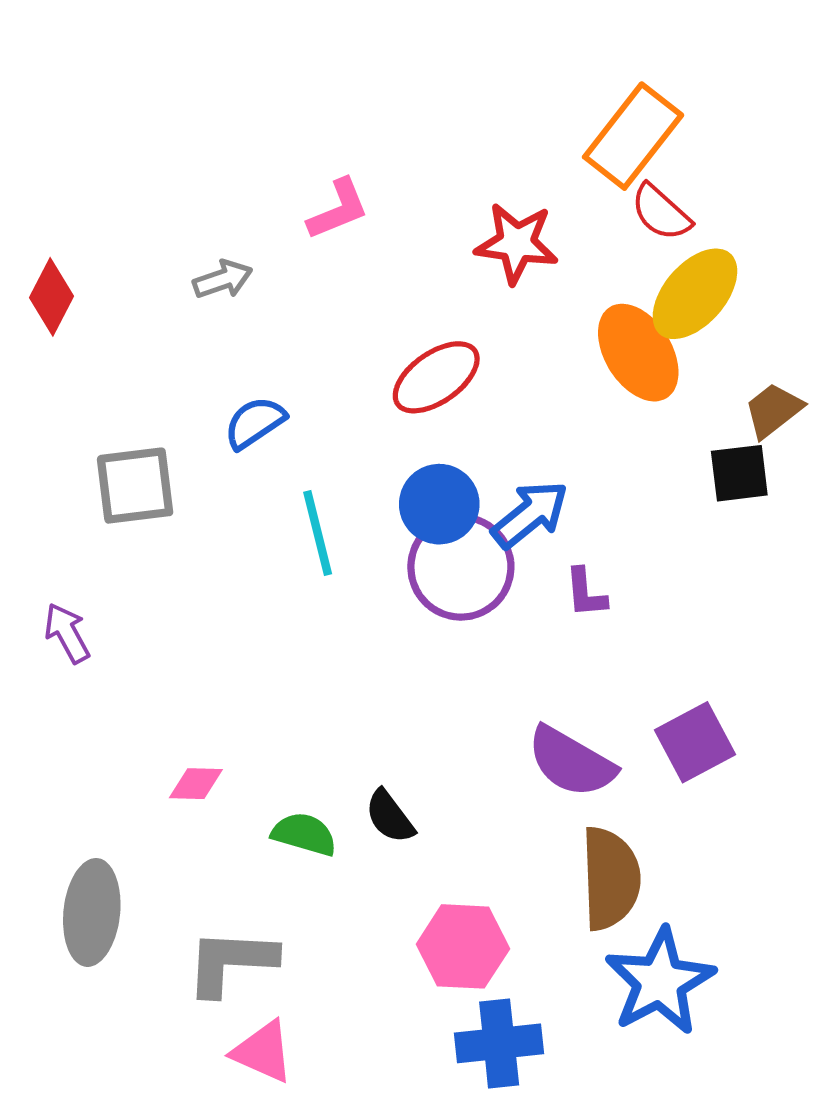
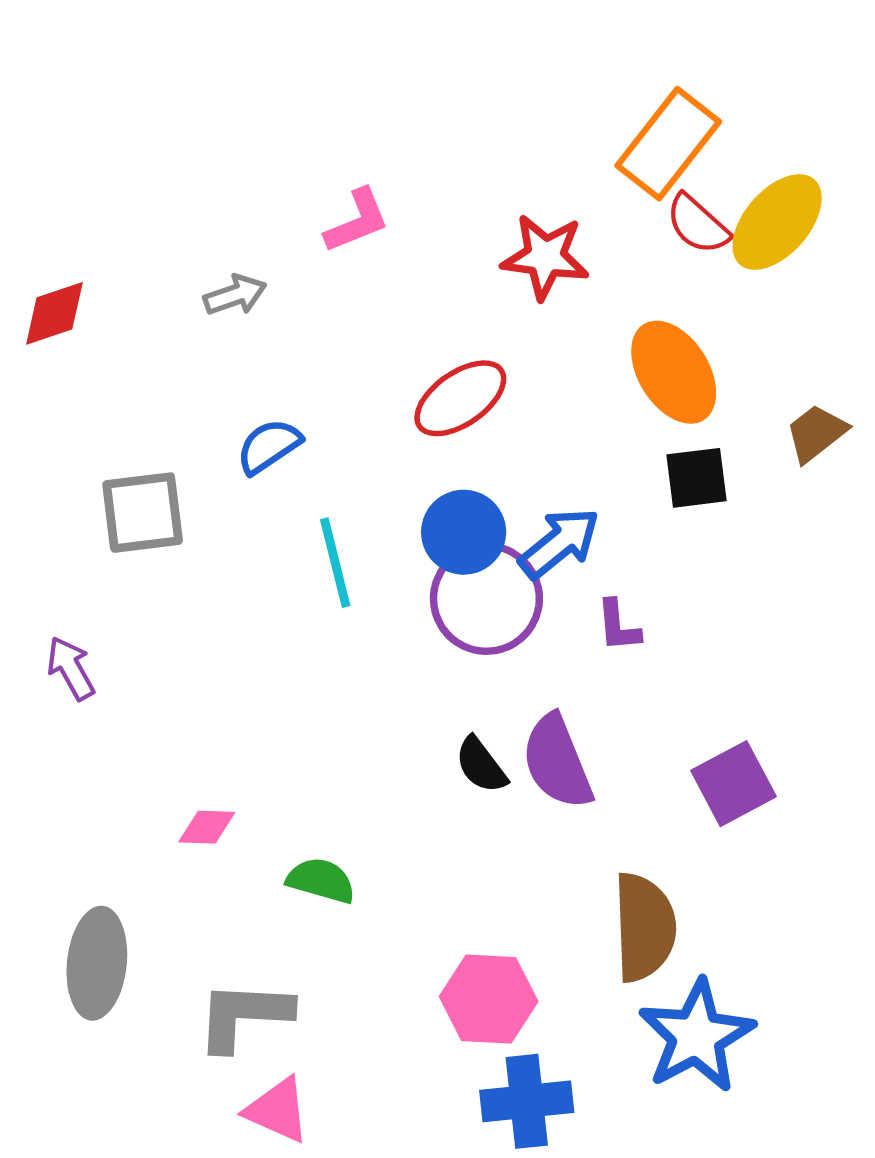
yellow ellipse: (695, 294) -> (777, 222), moved
red diamond: (52, 297) -> (54, 313), turned 44
black square: (739, 473) -> (697, 478), moved
purple semicircle: (571, 762) -> (557, 762), moved, turned 38
black semicircle: (390, 817) -> (481, 765), moved

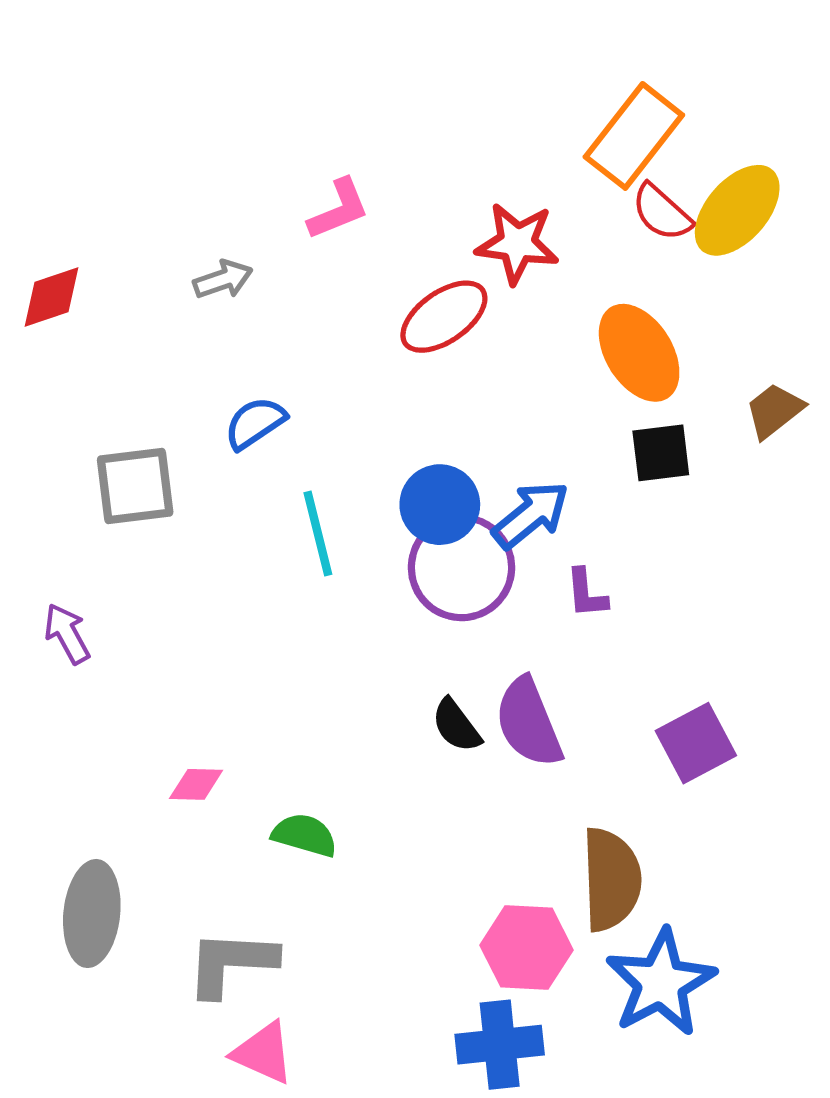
red ellipse: (460, 398) -> (444, 317), moved
pink hexagon: (489, 999) -> (527, 948), moved

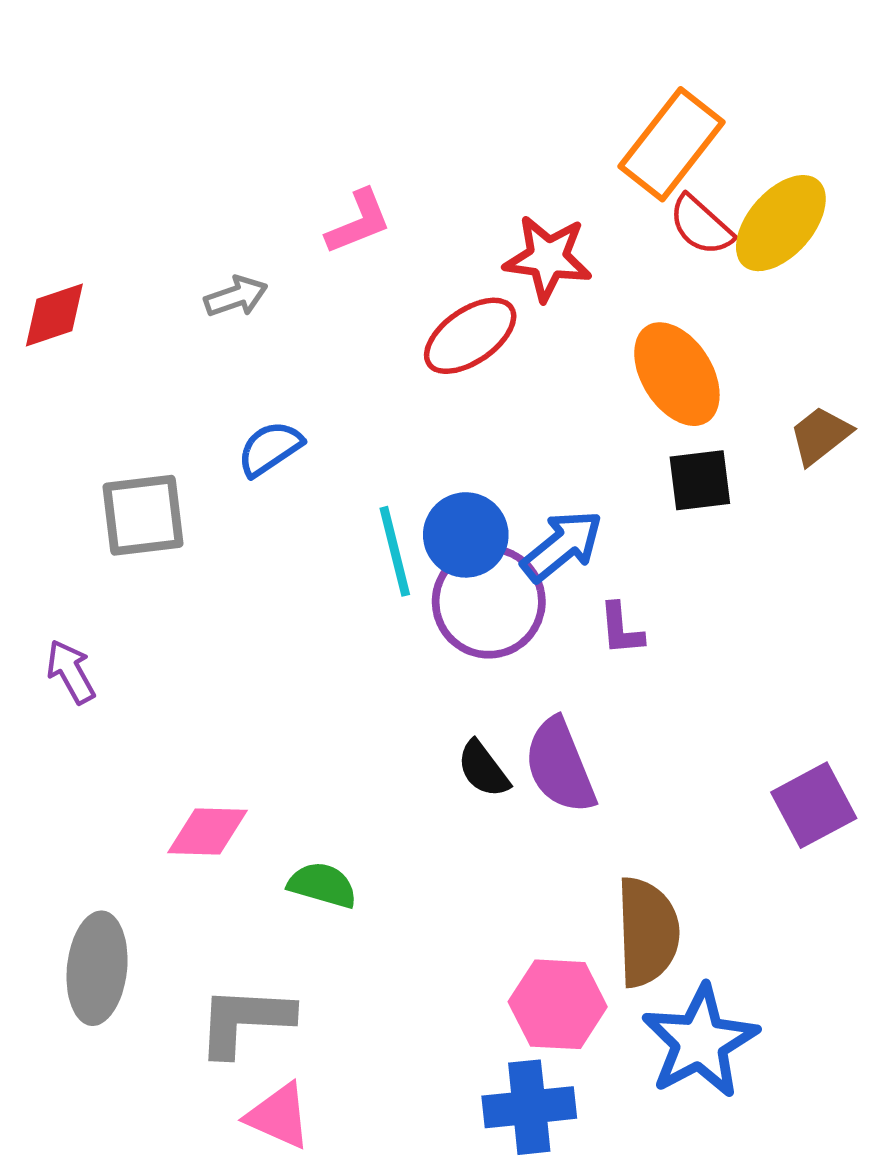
cyan line: (318, 533) -> (395, 551), moved
purple square: (696, 743) -> (814, 805), moved
pink diamond: (196, 784) -> (208, 831), size x1.4

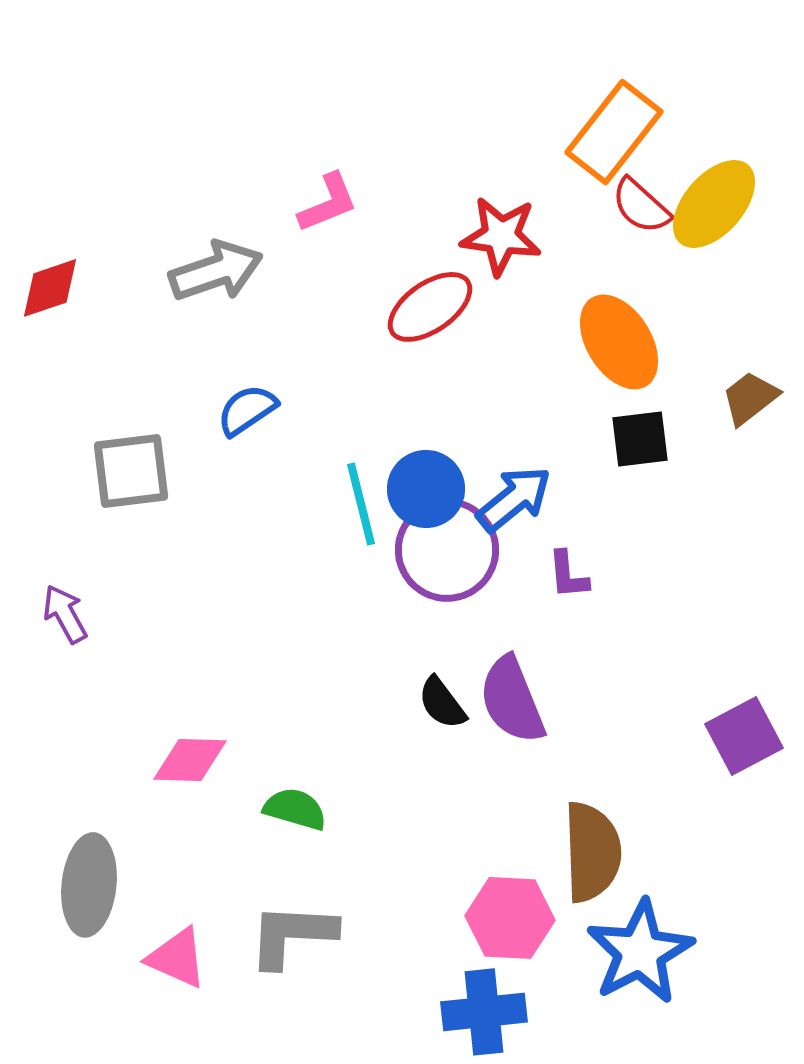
gray arrow: (236, 296) -> (216, 271), size x1.6
gray L-shape: (245, 1021) -> (292, 935), moved
pink triangle: (279, 1116) -> (177, 958), moved

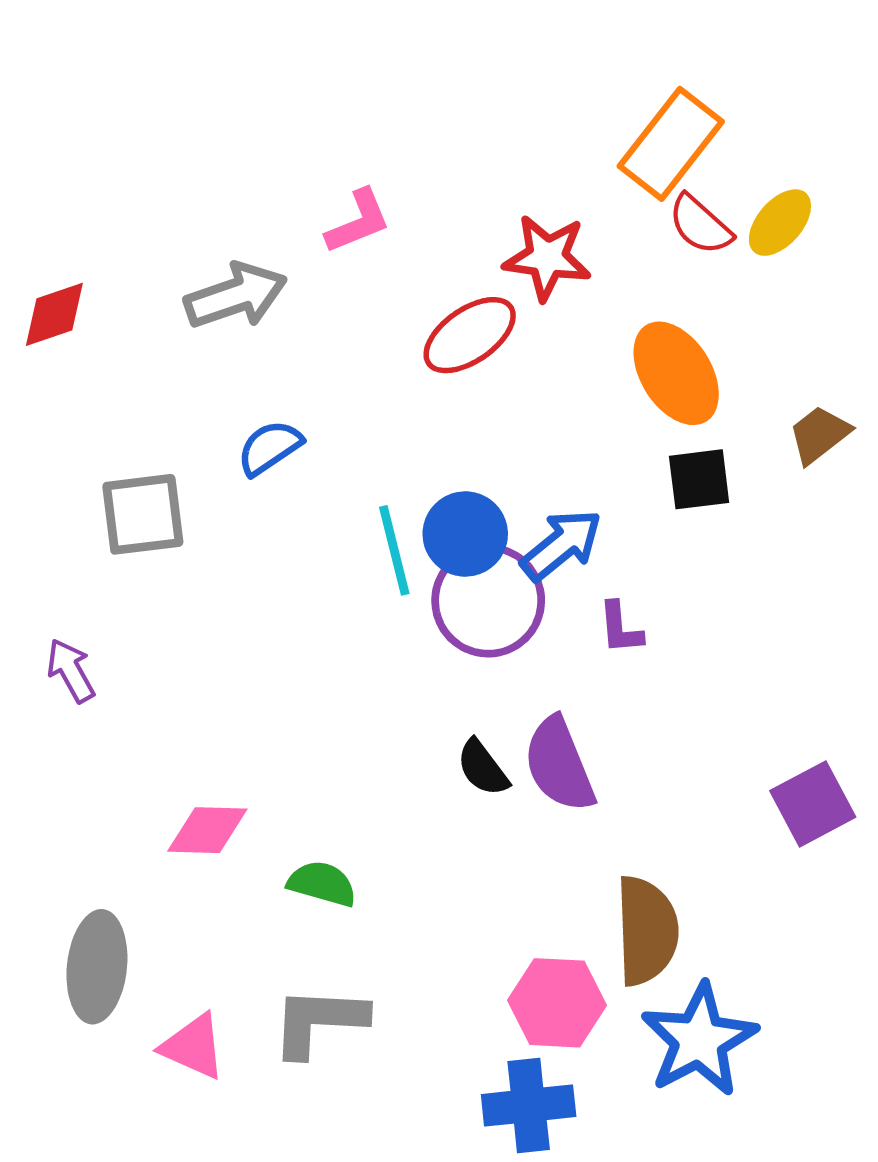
yellow ellipse: (714, 204) -> (780, 223), size x0.7

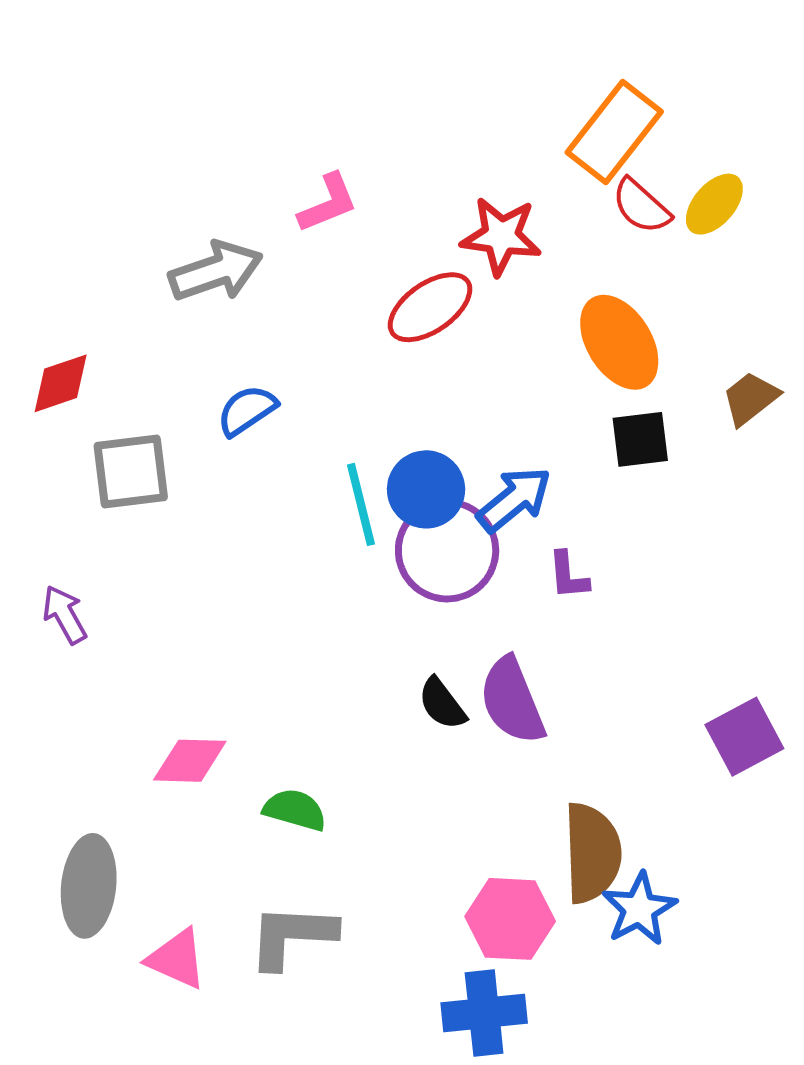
red diamond: (54, 314) -> (61, 383), moved
blue star: (699, 1040) -> (639, 909), moved, size x0.7

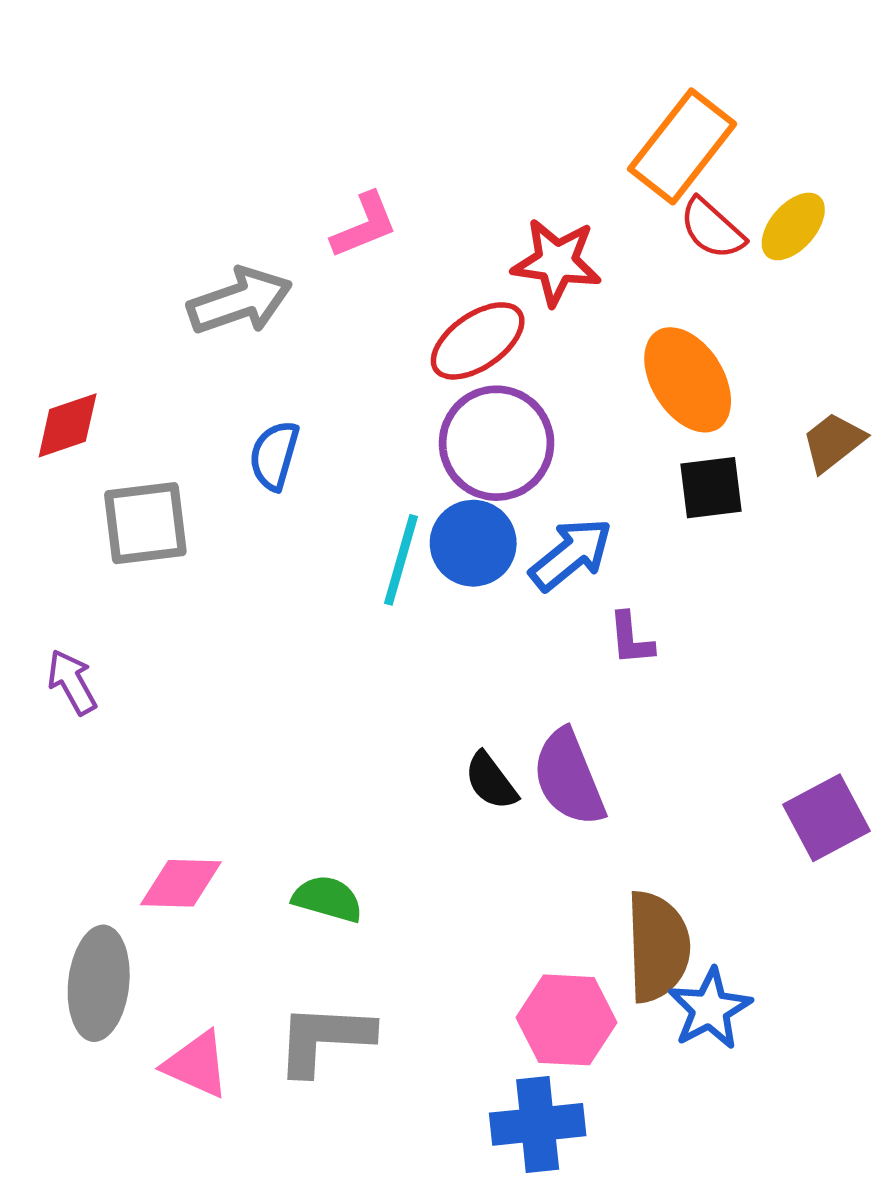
blue semicircle: (247, 410) -> (274, 455), turned -40
cyan line: (361, 504) -> (401, 560), turned 30
purple circle: (447, 550) -> (497, 443), moved
pink diamond: (190, 761) -> (181, 883), moved

